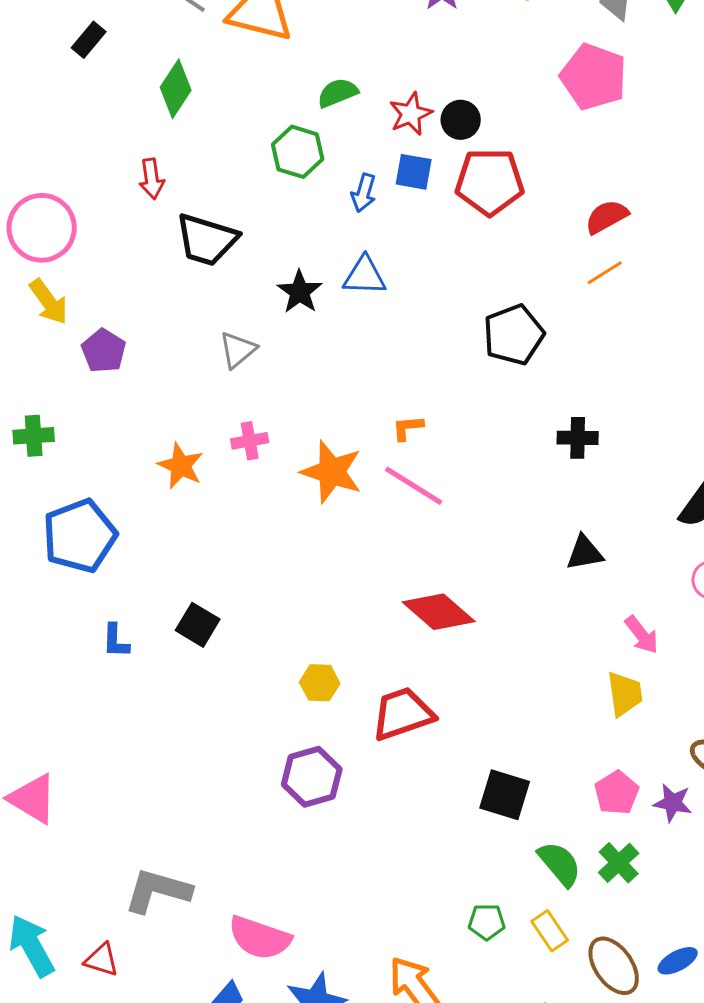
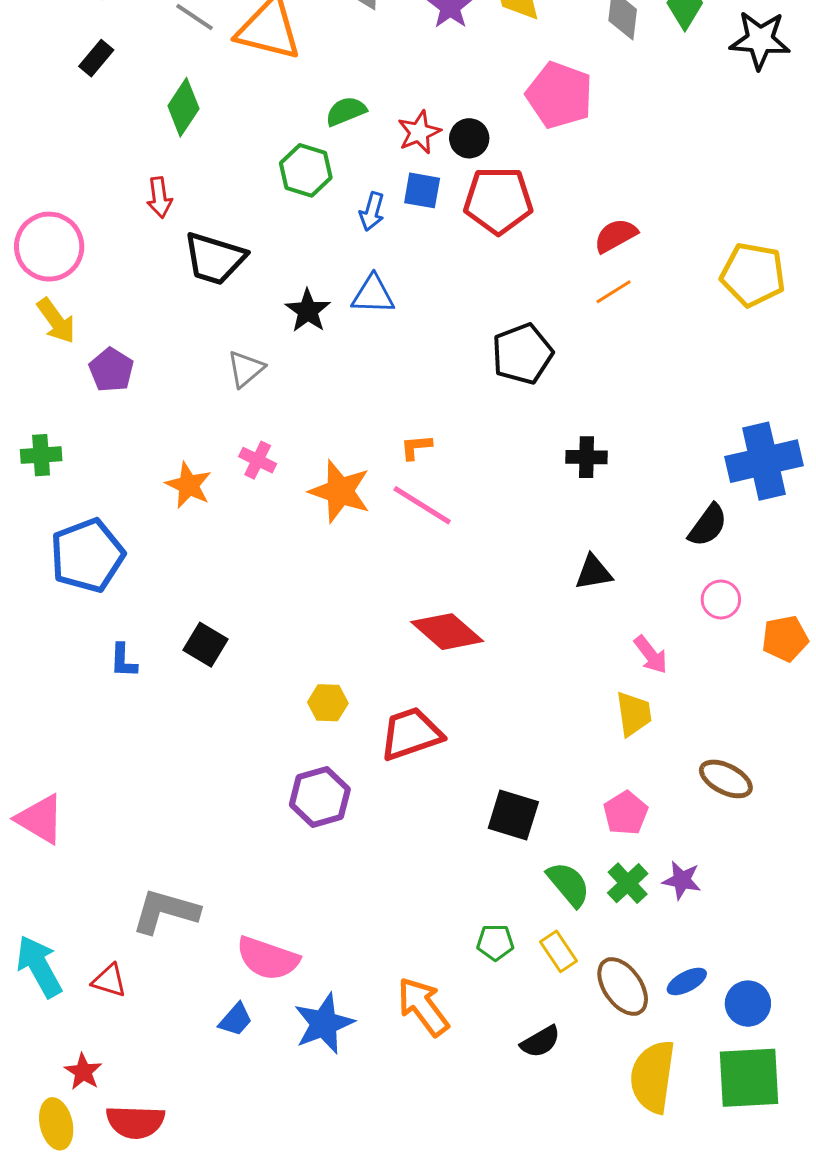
pink pentagon: (594, 77) -> (559, 95), moved
pink cross: (250, 441) -> (258, 460), turned 36
purple star: (673, 803) -> (682, 880), moved

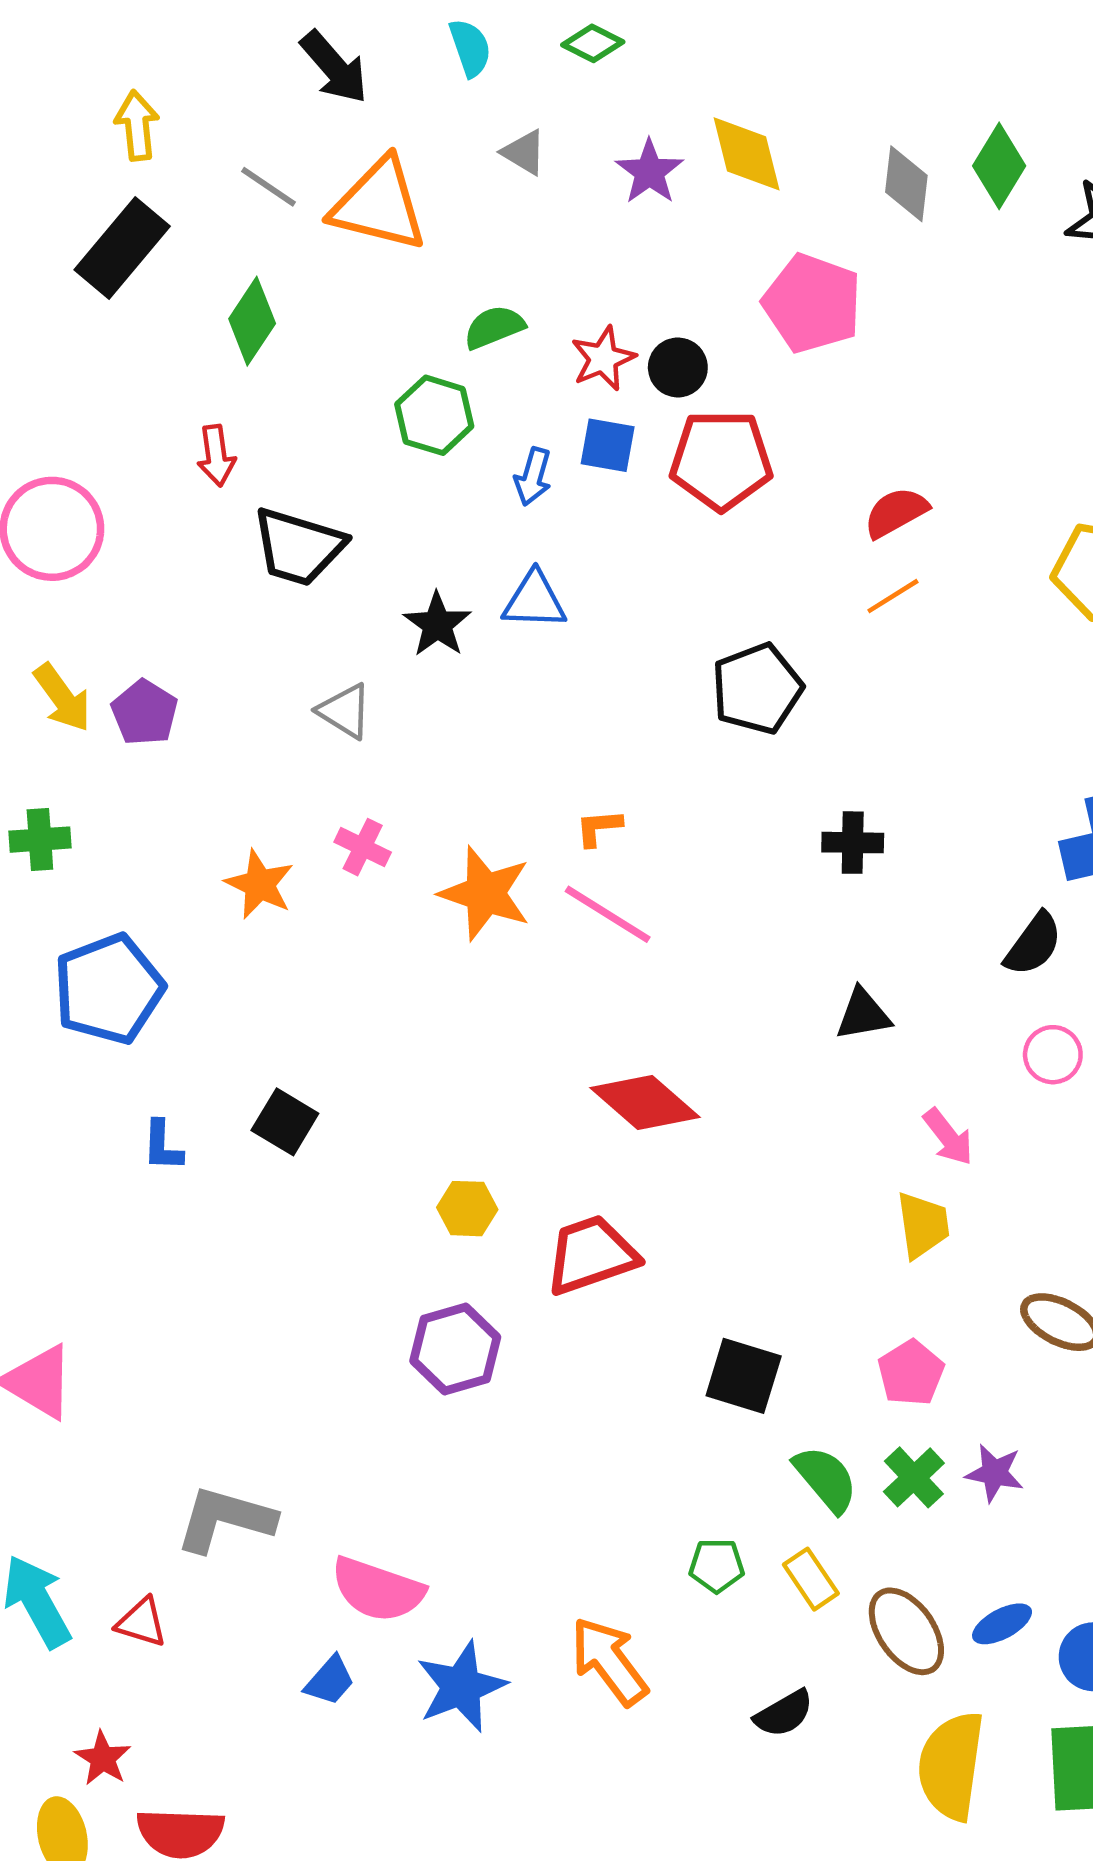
black rectangle: (96, 58) -> (122, 248), size x1.8
yellow arrow: (56, 321) -> (62, 698), moved
gray triangle: (246, 369) -> (345, 711), turned -48

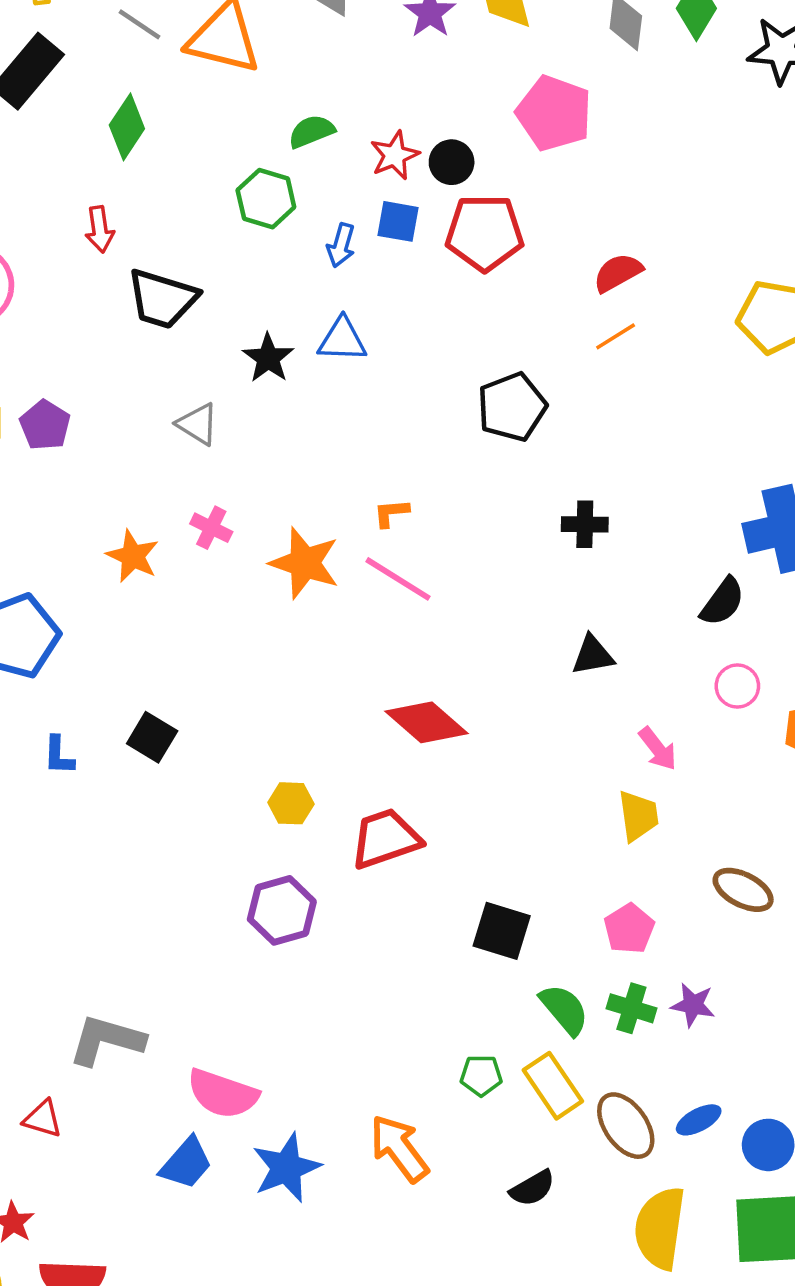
green cross: (914, 1477) -> (631, 1008), turned -30
yellow rectangle: (811, 1579) -> (553, 1086), size x1.4
blue trapezoid: (330, 1681) -> (186, 1163), size x1.4

